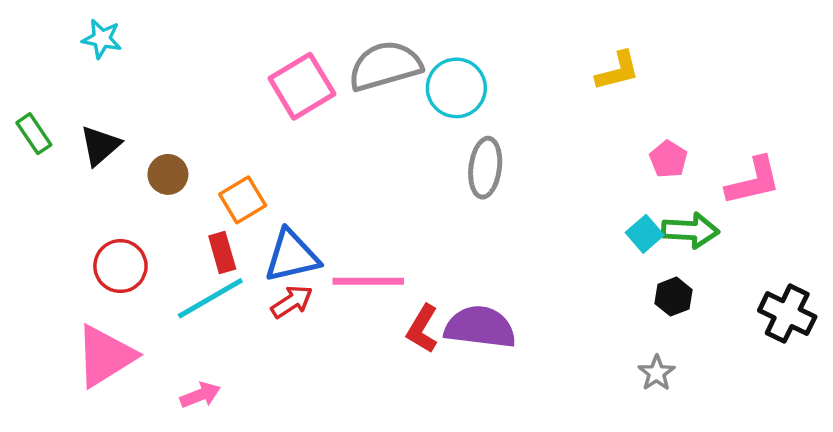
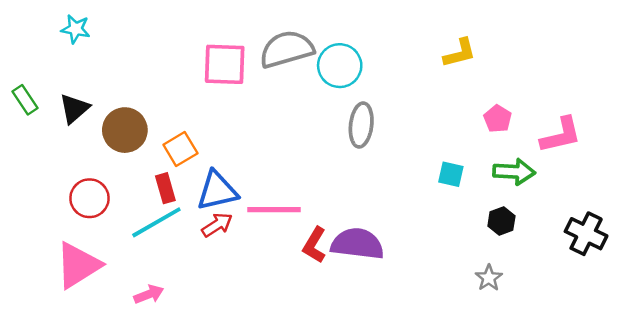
pink square: (302, 86) -> (225, 64), turned 33
brown circle: (168, 174) -> (125, 130), size x1.5
cyan square: (645, 234) -> (451, 174), moved, turned -36

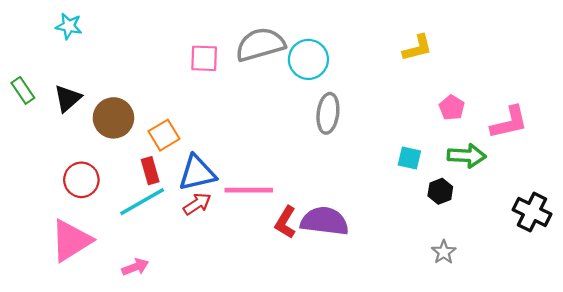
pink square: (225, 64) -> (204, 58), size x0.7
black hexagon: (501, 221) -> (440, 191), moved

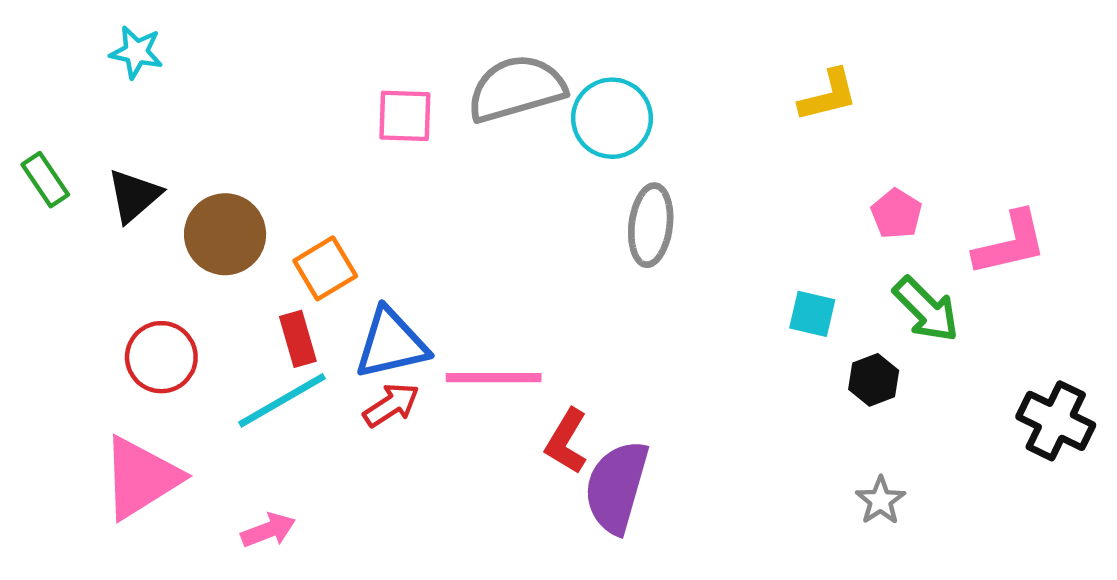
green arrow: (467, 156) -> (926, 309), turned 42
purple semicircle: (324, 221) -> (617, 487), moved, turned -81

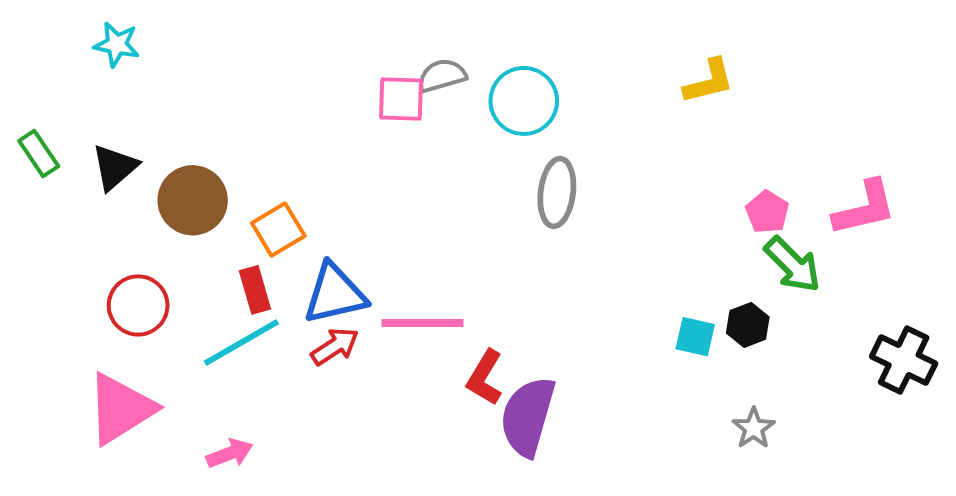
gray semicircle: (516, 89) -> (442, 76), size x0.6
pink square: (405, 116) -> (401, 99), moved
pink pentagon: (896, 214) -> (767, 212), moved
cyan square: (812, 314) -> (695, 337), moved

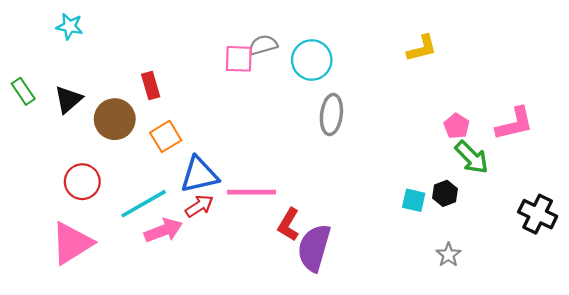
red rectangle: (255, 290) -> (151, 85), moved
pink arrow: (230, 454) -> (163, 230), moved, size x1.4

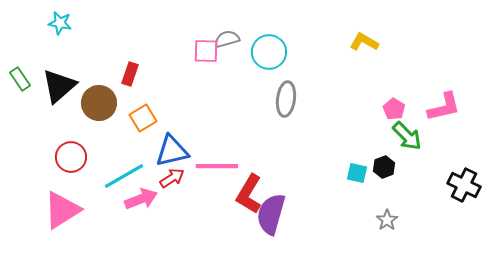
yellow L-shape: (422, 48) -> (364, 42), turned -136
red rectangle: (151, 85) -> (130, 74), turned 35
black triangle: (68, 99) -> (59, 86), size x1.4
red L-shape: (289, 225) -> (249, 194), size x1.4

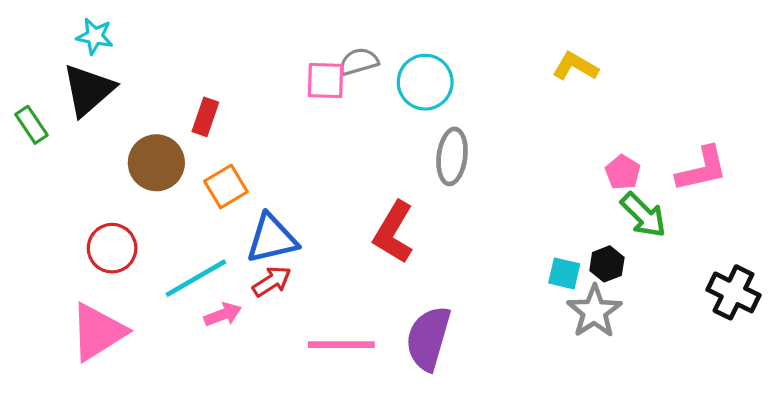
black triangle: (59, 86) -> (88, 90), moved
pink line: (217, 166) -> (341, 345), moved
red L-shape: (249, 194) -> (394, 232), moved
pink arrow: (141, 199) -> (223, 315), size x0.7
gray star: (387, 220) -> (594, 311), moved, size x1.6

